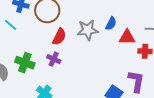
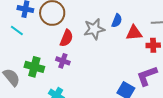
purple L-shape: (136, 81) -> (147, 76), turned -115

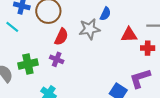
blue semicircle: (117, 21) -> (105, 14), moved
green cross: (34, 67) -> (28, 64), turned -30

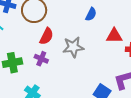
gray star: (89, 29) -> (73, 47), moved

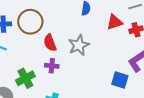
red semicircle: (46, 36) -> (50, 43), turned 150

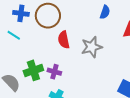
purple cross: (52, 66) -> (54, 72), moved

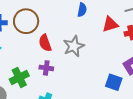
purple cross: (54, 72) -> (46, 68), moved

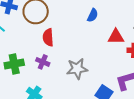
gray star: (74, 46) -> (77, 69), moved

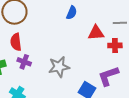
red semicircle: (48, 37) -> (16, 42), moved

